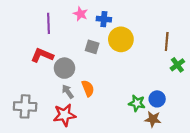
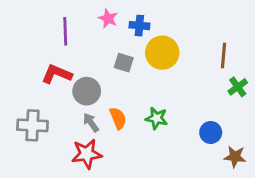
green star: (137, 103) -> (157, 118), moved
gray cross: (25, 106) -> (32, 125), moved
brown star: (153, 119) -> (235, 157), moved

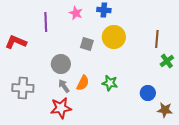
blue cross: (139, 26) -> (104, 10), moved
red L-shape: (57, 74) -> (16, 42), moved
orange semicircle: (118, 118) -> (83, 83), turned 49

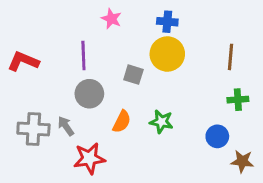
blue cross: (104, 10) -> (167, 22), moved
purple line: (46, 22) -> (83, 55), moved
gray square: (87, 44) -> (133, 75), moved
green cross: (167, 61) -> (238, 100), moved, turned 32
gray arrow: (64, 86) -> (66, 126), moved

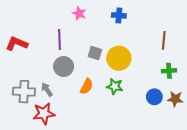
yellow circle: (167, 54) -> (119, 58), moved
red star: (89, 158) -> (44, 114), moved
brown star: (242, 161) -> (175, 99), moved

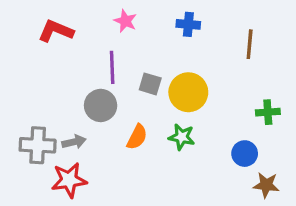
purple line: (59, 39) -> (112, 67), moved
brown line: (164, 40) -> (250, 44), moved
red L-shape: (17, 44) -> (56, 31), moved
gray arrow: (47, 90) -> (74, 142), turned 112
brown star: (175, 99) -> (266, 185), moved

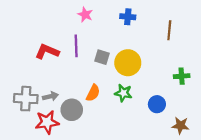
red L-shape: (56, 31) -> (47, 52), moved
gray circle: (101, 105) -> (72, 110), moved
blue circle: (245, 154) -> (157, 104), moved

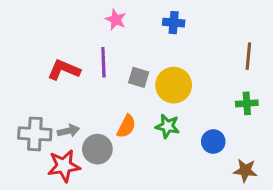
brown line: (169, 30) -> (248, 56), moved

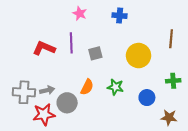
gray square: (139, 77) -> (95, 53), turned -32
yellow circle: (174, 85) -> (138, 56), moved
green cross: (247, 103) -> (173, 81), moved

